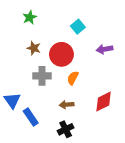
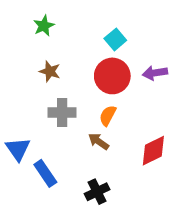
red circle: (61, 54) -> (112, 76), moved
brown arrow: (67, 105) -> (99, 141), moved, turned 40

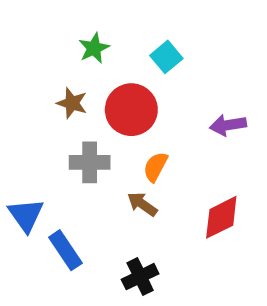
green star: (44, 26) -> (94, 48), moved
purple arrow: (155, 73) -> (228, 125), moved
red circle: (112, 76) -> (131, 110), moved

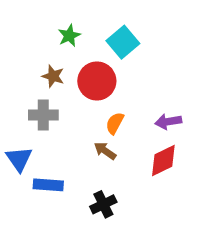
cyan square: (166, 57) -> (123, 42), size x1.4
purple arrow: (228, 125) -> (168, 122), moved
gray cross: (90, 162) -> (43, 115), moved
blue rectangle: (65, 250) -> (48, 185), turned -52

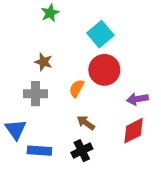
green star: (69, 36) -> (50, 13), moved
red circle: (97, 81) -> (104, 70), moved
orange semicircle: (115, 123) -> (77, 88), moved
black cross: (103, 204) -> (82, 151), moved

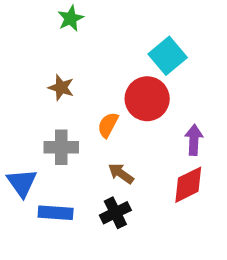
cyan square: (100, 34) -> (168, 56), moved
gray cross: (36, 94) -> (61, 147), moved
purple arrow: (137, 99) -> (194, 140), turned 102

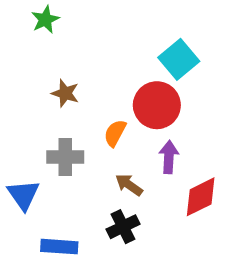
green star: (71, 18) -> (45, 20), moved
purple arrow: (194, 140) -> (169, 157), moved
blue rectangle: (56, 213) -> (59, 247), moved

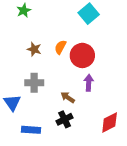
cyan square: (179, 59) -> (89, 14), moved
orange semicircle: (115, 133) -> (60, 47), moved
red diamond: (201, 197) -> (110, 122), moved

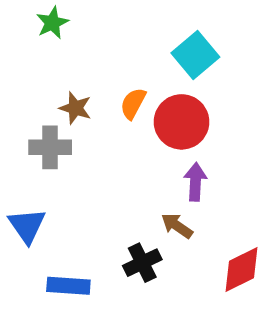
cyan square: (89, 14) -> (195, 55), moved
gray cross: (34, 83) -> (50, 147), moved
brown arrow: (68, 97) -> (177, 226), moved

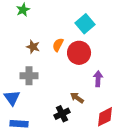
gray cross: (50, 147) -> (29, 76), moved
purple arrow: (195, 182) -> (98, 79), moved
blue rectangle: (68, 286) -> (19, 124), moved

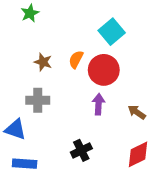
purple arrow: (98, 79) -> (98, 104), moved
blue triangle: (12, 98) -> (15, 129), turned -36
brown arrow: (77, 98) -> (137, 112), moved

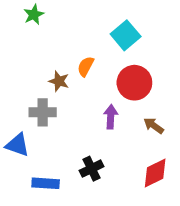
brown star: (43, 62) -> (59, 81), moved
red circle: (104, 70) -> (134, 83), moved
blue rectangle: (25, 164) -> (46, 183), moved

